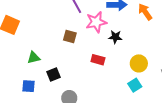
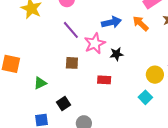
green triangle: (34, 58) -> (40, 83), moved
yellow circle: (139, 63) -> (155, 75), moved

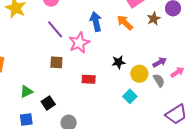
blue arrow: (111, 22) -> (96, 22), turned -90
black star: (116, 54) -> (119, 62), moved
green triangle: (40, 83) -> (26, 91), moved

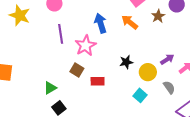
purple line: (55, 29) -> (61, 34), turned 36
brown square: (56, 62) -> (77, 70), moved, turned 32
gray semicircle: (159, 80) -> (169, 87), moved
green triangle: (26, 91) -> (50, 88), moved

